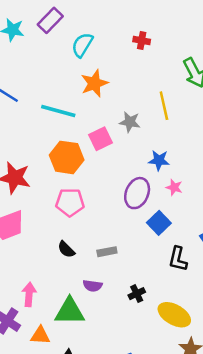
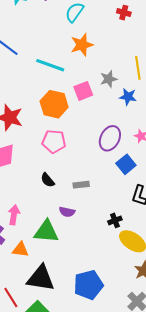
gray star: (130, 122) -> (109, 79), turned -30
blue star: (159, 160) -> (128, 97), moved
black cross: (137, 294) -> (115, 220), moved

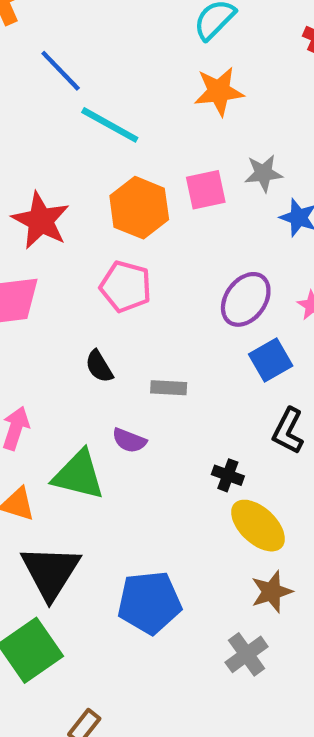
cyan line: (50, 65) -> (110, 125), moved
black cross: (115, 220) -> (228, 475), turned 32
black triangle: (41, 278) -> (50, 572), turned 44

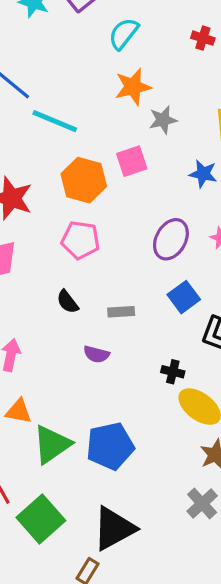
gray star: (263, 173) -> (163, 120), moved
blue square: (271, 360) -> (184, 297), moved
green triangle: (79, 475) -> (52, 444), moved, turned -42
black triangle: (50, 572) -> (114, 528), moved, turned 36
blue pentagon: (149, 602) -> (110, 446), moved

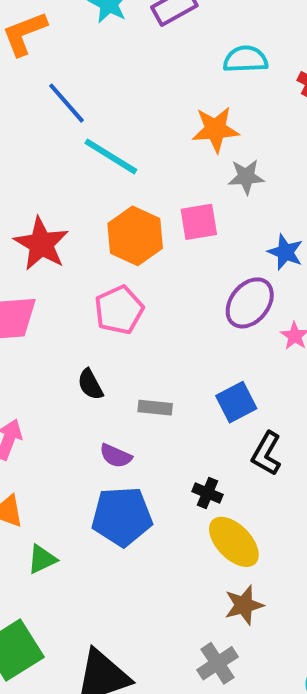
cyan semicircle: (124, 34) -> (246, 59), moved, turned 40
purple ellipse: (171, 239) -> (250, 303), moved
pink pentagon: (80, 240) -> (119, 310), turned 30
green triangle: (52, 444) -> (42, 559), size x0.6
blue pentagon: (110, 446) -> (122, 516), moved

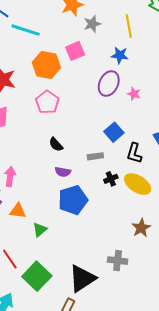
black semicircle: (90, 384) -> (56, 144), moved
gray rectangle: (155, 408) -> (95, 156), moved
black cross: (208, 493) -> (111, 179), turned -32
yellow ellipse: (234, 542) -> (138, 184), moved
gray cross: (217, 663) -> (118, 261), moved, turned -36

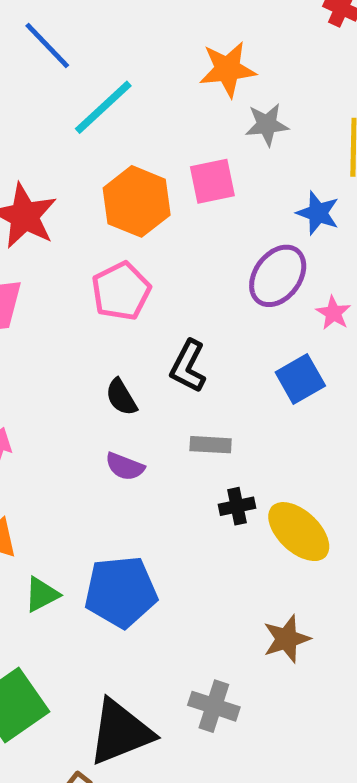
cyan line: (26, 30) -> (103, 107), turned -72
blue square: (114, 132) -> (300, 379), moved
black L-shape: (134, 153) -> (188, 366), moved
blue pentagon: (73, 200) -> (121, 592), moved

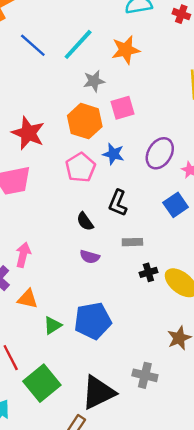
cyan line: (103, 107) -> (78, 44), moved
gray star: (267, 125) -> (94, 81), moved
blue star: (318, 213) -> (113, 154), moved

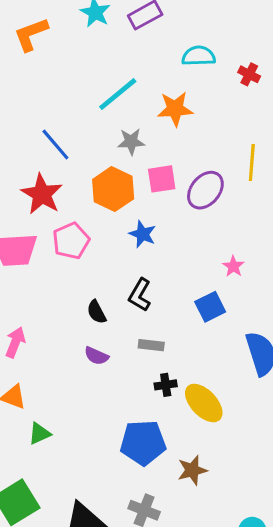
blue line: (33, 45) -> (55, 144), moved
purple ellipse: (160, 153) -> (205, 190), moved
pink pentagon: (81, 167) -> (71, 241), moved
blue pentagon: (93, 321) -> (143, 443), moved

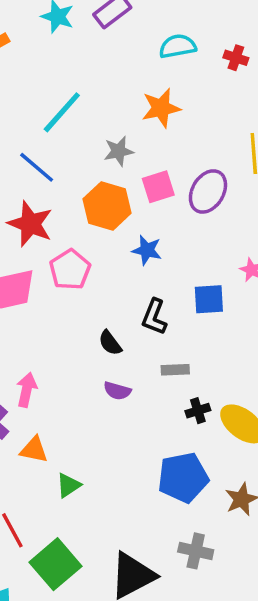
cyan line: (118, 94) -> (62, 112), moved
blue square: (210, 307) -> (209, 299), moved, turned 32

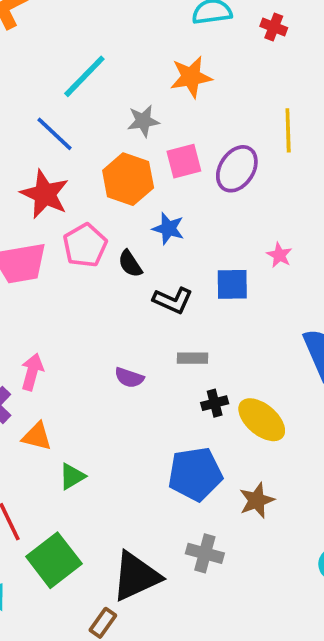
black L-shape: (154, 317) -> (173, 300), turned -90
black semicircle: (110, 343) -> (130, 264), moved

